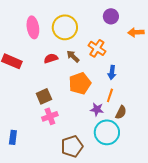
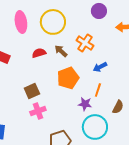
blue arrow: (112, 72) -> (100, 67), turned 56
brown semicircle: (121, 112) -> (118, 107), moved

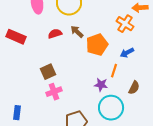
orange cross: (85, 43) -> (125, 24), moved
blue arrow: (100, 67) -> (127, 53), moved
orange pentagon: (68, 78) -> (97, 45), moved

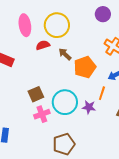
red semicircle: (55, 34) -> (43, 45), moved
cyan circle: (111, 108) -> (65, 102), moved

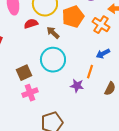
orange pentagon: (85, 67) -> (73, 17), moved
cyan circle: (65, 102) -> (53, 60), moved

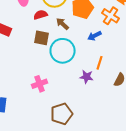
blue arrow: (103, 54) -> (94, 36), moved
brown square: (24, 73) -> (42, 38), moved, turned 35

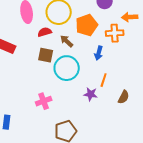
orange cross: (110, 16) -> (115, 33), turned -36
blue arrow: (94, 36) -> (99, 53), turned -48

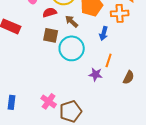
pink cross: (44, 101) -> (49, 101), moved, turned -35

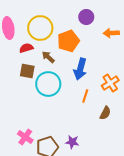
orange cross: (120, 13) -> (110, 83), moved, turned -30
blue arrow: (104, 33) -> (80, 69), size x1.5
purple star: (96, 74) -> (72, 142), moved

